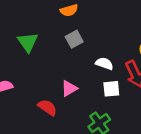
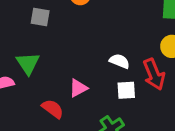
gray square: (74, 39) -> (40, 17), moved, turned 36
green triangle: (28, 42) -> (28, 63), moved

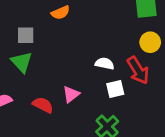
green triangle: (28, 63) -> (22, 62), moved
red semicircle: (53, 109) -> (43, 105), moved

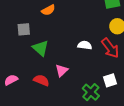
green triangle: (22, 62) -> (41, 48), moved
white square: (115, 89) -> (110, 80), moved

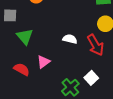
white square: (110, 80) -> (91, 78), turned -32

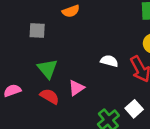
green triangle: (25, 37) -> (47, 69), moved

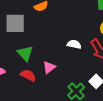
gray square: (37, 30) -> (15, 23), size x1.5

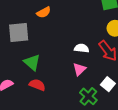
pink triangle: (49, 67) -> (79, 69), moved

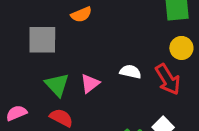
pink triangle: (79, 69) -> (90, 83), moved

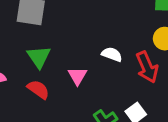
pink triangle: (90, 83) -> (77, 76), moved, turned -30

